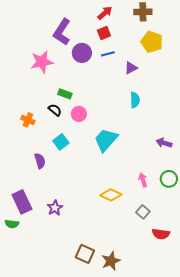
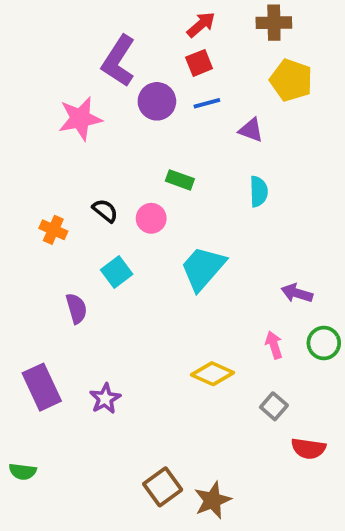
purple triangle: (131, 68) -> (251, 130), turned 48
green rectangle: (65, 94) -> (180, 180), moved
purple arrow: (164, 143) -> (297, 293), moved
green semicircle: (12, 224) -> (23, 472), moved
brown square: (85, 254) -> (163, 487), turned 30

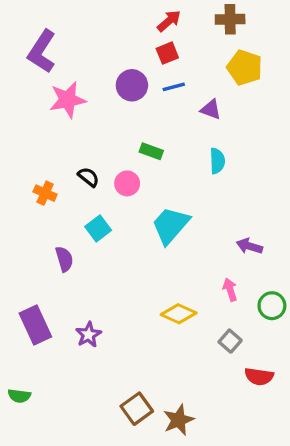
purple L-shape: (119, 61) -> (42, 51), moved
green circle: (324, 343) -> (272, 306), moved

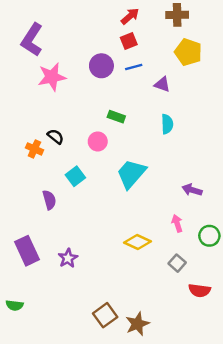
black semicircle: (88, 177) -> (56, 137), moved

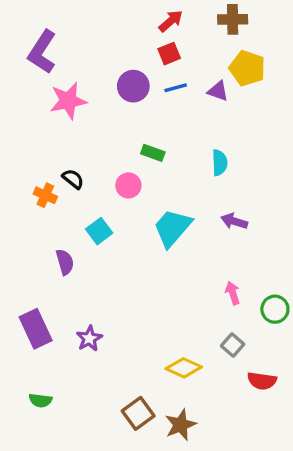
purple triangle: (162, 84) -> (218, 91), moved
purple arrow: (192, 190) -> (234, 221), moved
yellow diamond: (137, 242) -> (184, 368), moved
green semicircle: (15, 305) -> (40, 400), moved

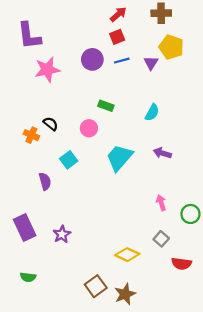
purple L-shape: (42, 52) -> (29, 36), turned -40
purple triangle: (218, 91) -> (151, 63), turned 42
cyan semicircle: (220, 163) -> (152, 112), turned 30

